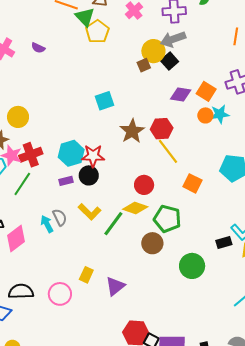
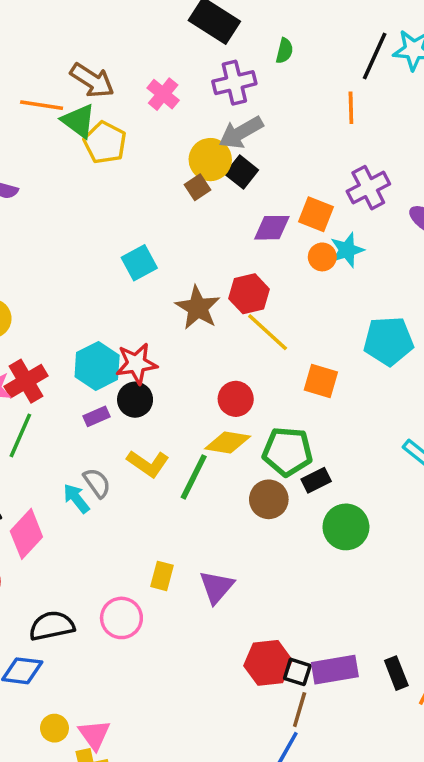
black rectangle: (224, 242) -> (316, 480), moved

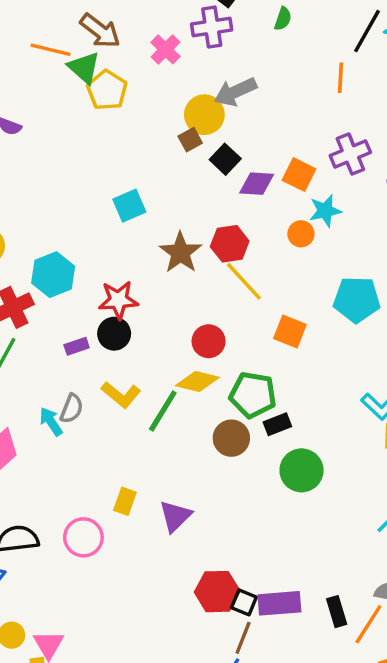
purple cross: (234, 83) -> (212, 27), moved
black square: (242, 172) -> (225, 159), moved
orange circle: (322, 257) -> (301, 234), moved
cyan hexagon: (97, 366) -> (53, 275), moved
gray semicircle: (97, 483) -> (72, 409), turned 52

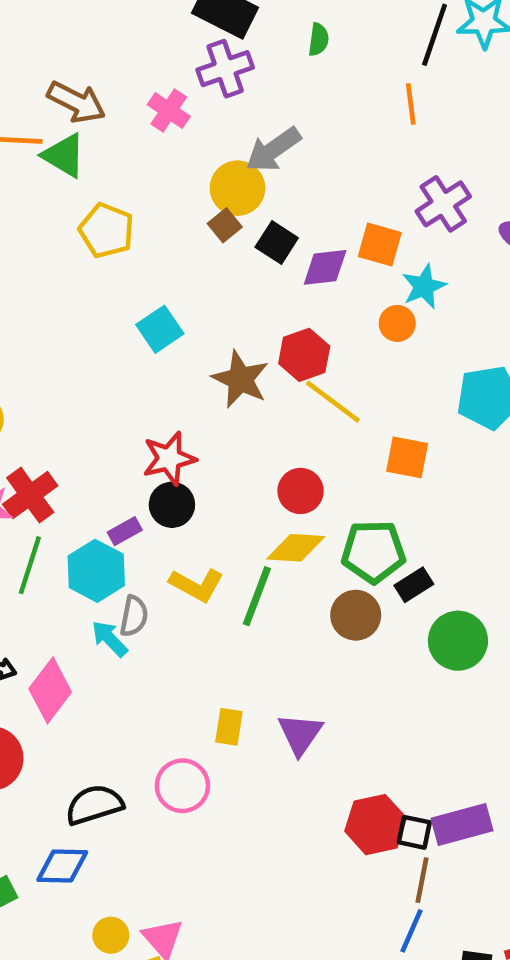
yellow pentagon: (107, 90) -> (106, 230), moved
cyan hexagon: (53, 275) -> (96, 571), moved

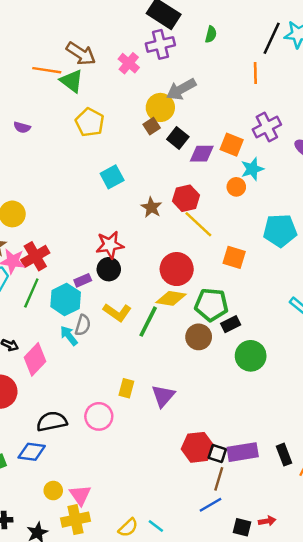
brown star: (240, 379) -> (151, 207), size x0.7
red circle: (301, 491) -> (177, 269), size x1.4
blue line: (411, 931) -> (210, 505), turned 30

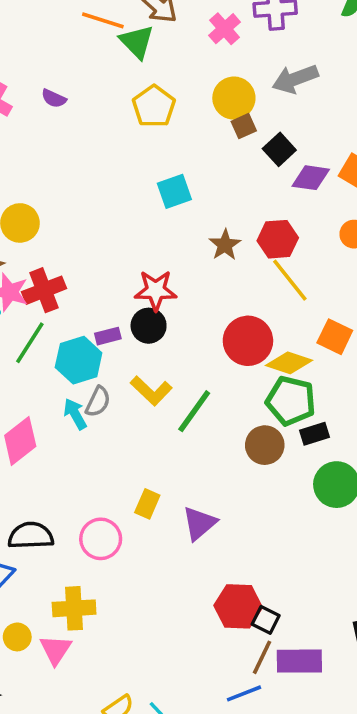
yellow circle: (160, 107) -> (234, 98), moved
yellow diamond: (171, 298) -> (289, 363), moved
purple rectangle: (243, 452) -> (299, 661), moved
yellow cross: (75, 520) -> (74, 608), moved

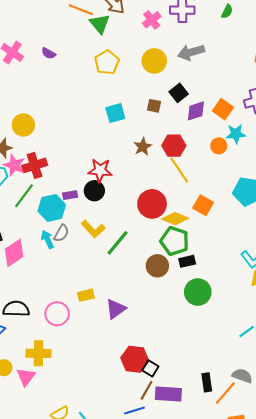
brown square: (244, 126) -> (154, 106), moved, turned 32
purple diamond: (311, 178) -> (196, 111), turned -30
yellow rectangle: (147, 504) -> (86, 295), turned 49

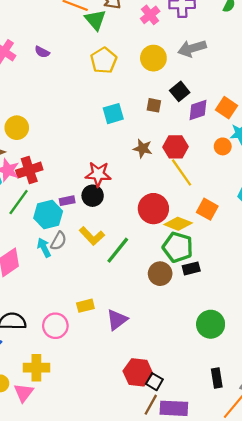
brown star: (143, 147) -> (143, 148), turned -30
green circle: (198, 292) -> (211, 324), moved
black rectangle: (207, 382) -> (217, 378), moved

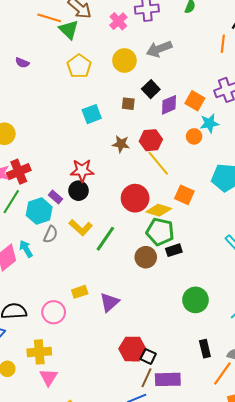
purple rectangle: (67, 201) -> (56, 197), turned 56
cyan arrow: (44, 248) -> (26, 249), moved
pink triangle: (24, 393) -> (48, 377), moved

